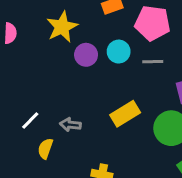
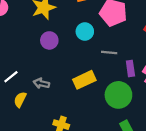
purple circle: (86, 55) -> (49, 40), moved
gray line: (153, 62) -> (109, 52), moved

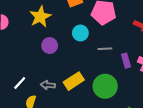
yellow rectangle: (84, 80) -> (74, 81), moved
green circle: (118, 95) -> (105, 86), moved

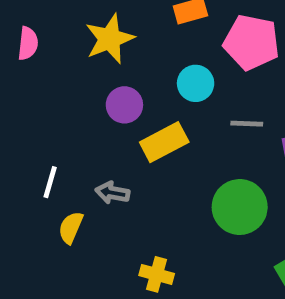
yellow rectangle: (74, 81) -> (164, 142), moved
white line: (20, 83) -> (50, 182), turned -32

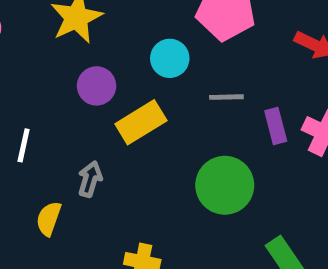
white line: (50, 182) -> (24, 145), moved
gray arrow: (112, 193) -> (90, 179), turned 100

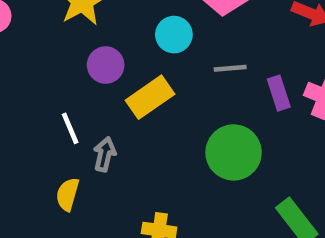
white line: (24, 145) -> (70, 128), moved, turned -32

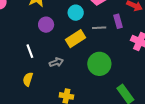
purple rectangle: (279, 93) -> (118, 21), moved
yellow rectangle: (150, 97) -> (76, 39), moved
gray arrow: (105, 154) -> (56, 62), moved, turned 56

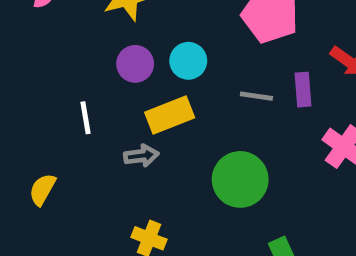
cyan circle: (76, 13) -> (188, 61), moved
yellow rectangle: (76, 39) -> (170, 115), moved
yellow semicircle: (28, 79) -> (42, 189), moved

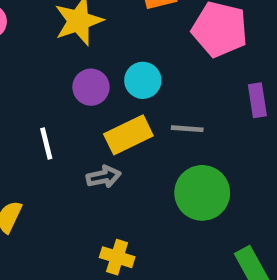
gray line: (256, 96) -> (187, 129), moved

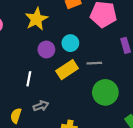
white line: (46, 144) -> (29, 79), turned 32
gray arrow: (104, 177) -> (41, 106), moved

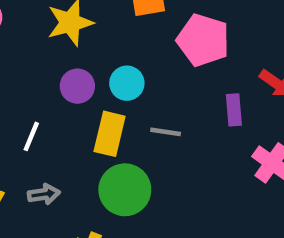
yellow rectangle: (67, 70) -> (110, 134), turned -55
green circle: (105, 92) -> (125, 190), moved

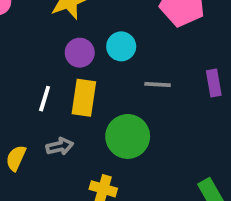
purple rectangle: (234, 110) -> (214, 83), moved
yellow rectangle: (110, 134) -> (84, 98), moved

